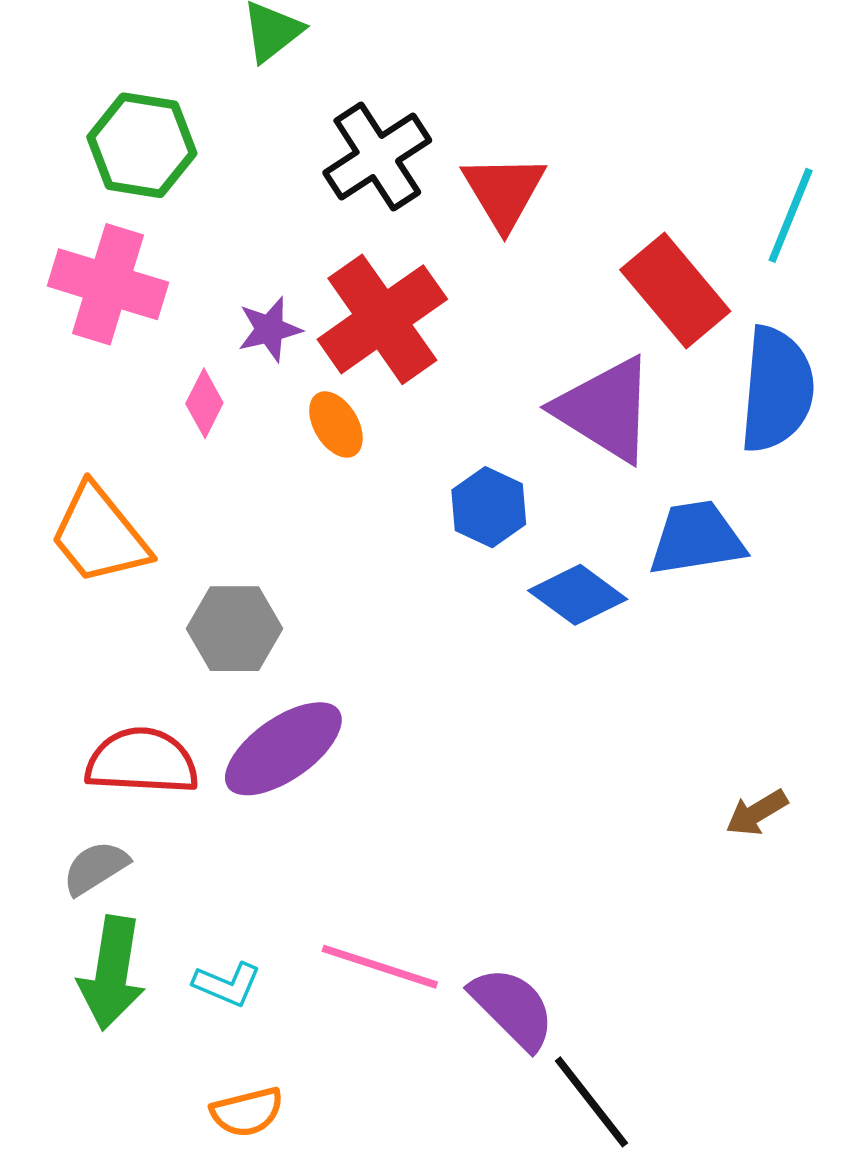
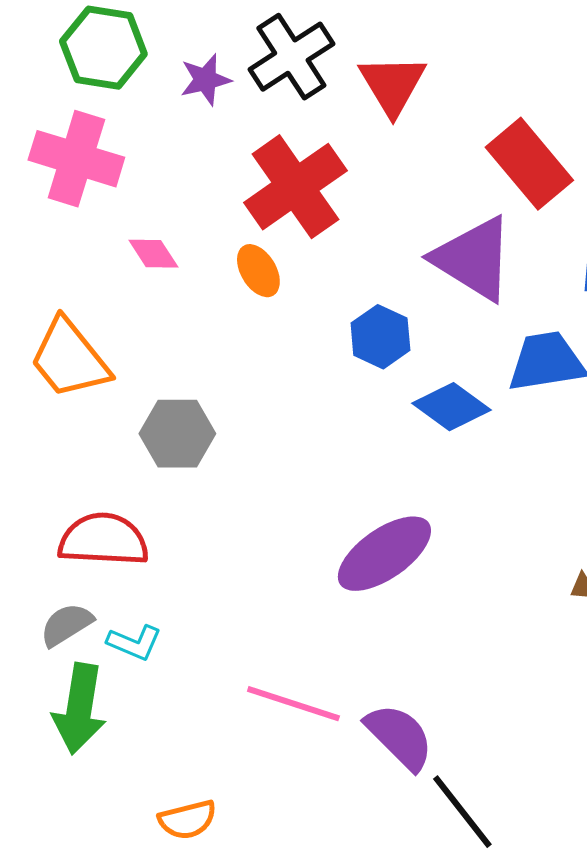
purple star: (270, 329) -> (205, 80), moved
pink diamond: (204, 403) -> (153, 254), turned -60
purple ellipse: (283, 749) -> (384, 554), moved
cyan L-shape: (227, 984) -> (134, 643), moved

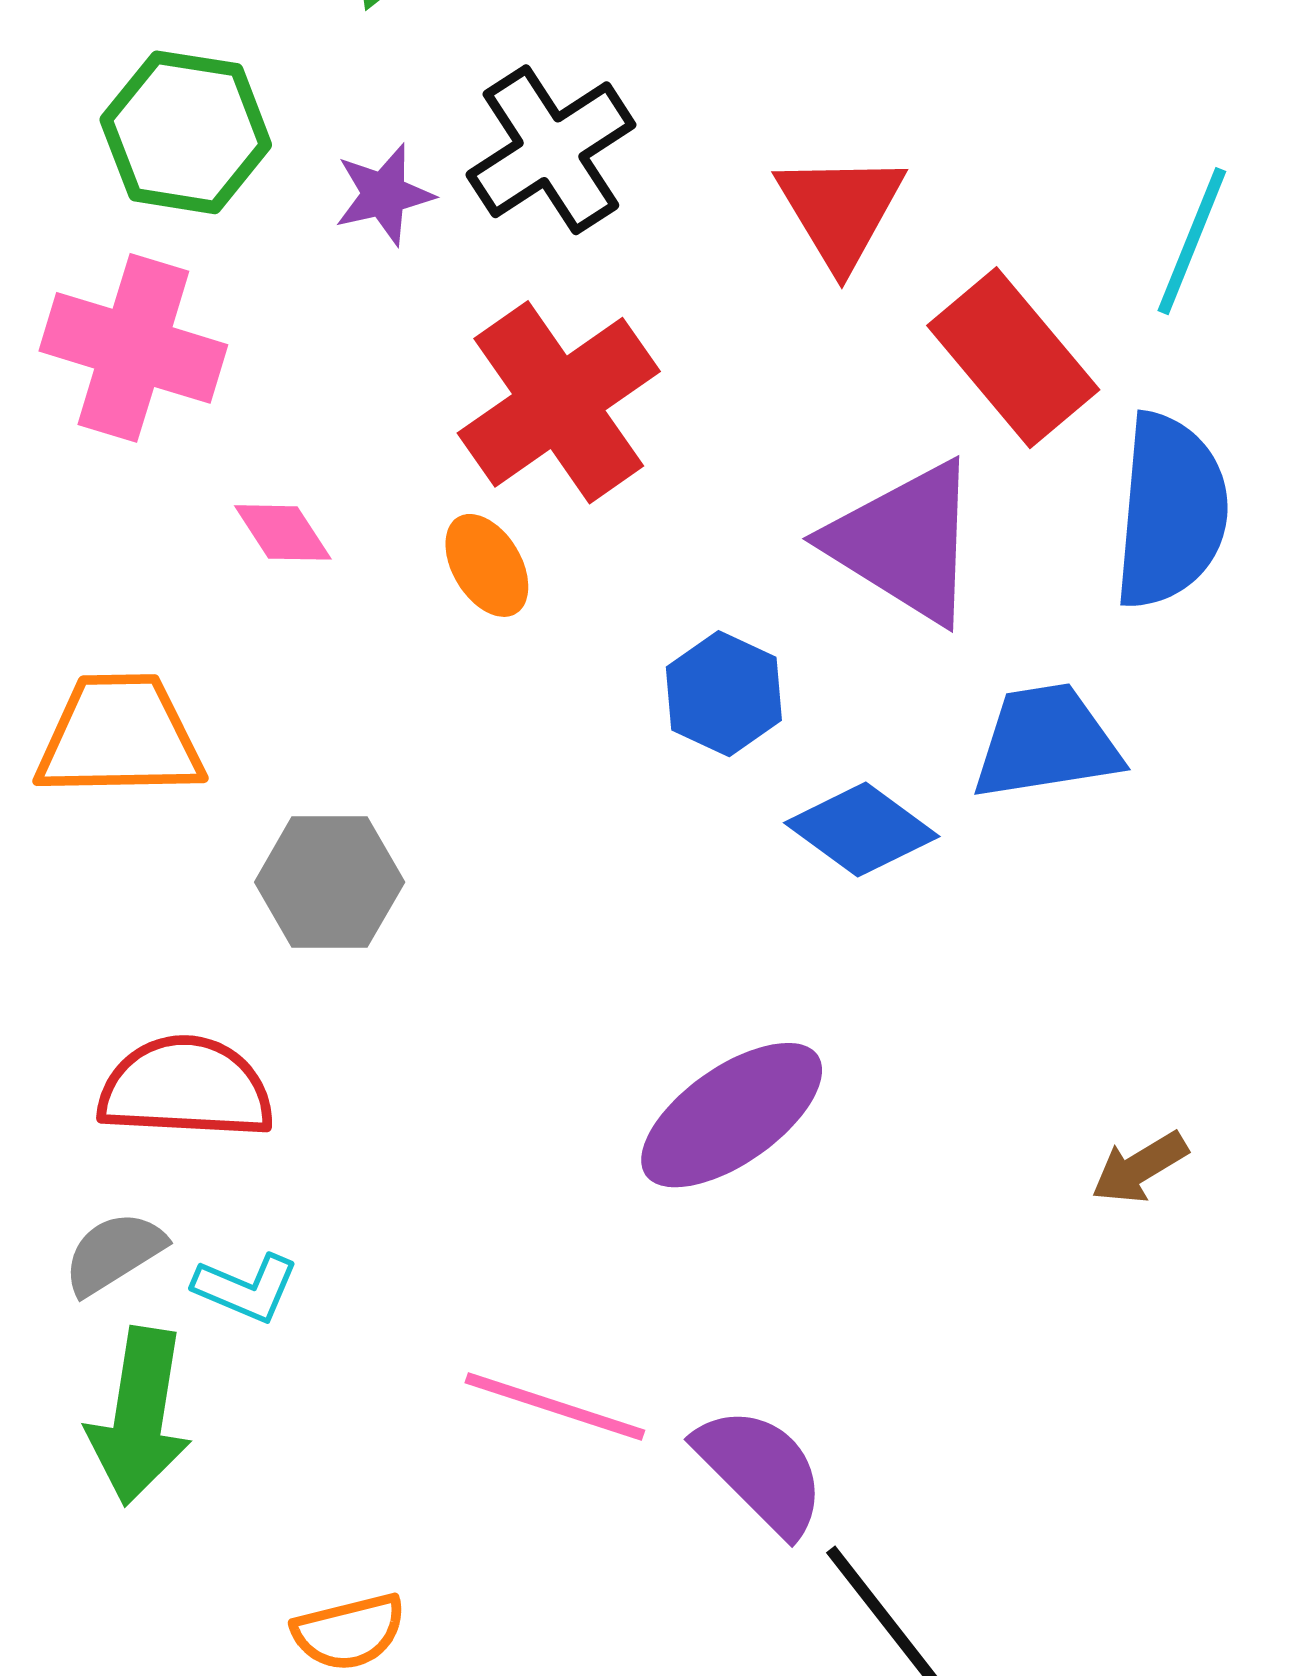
red triangle: (392, 85) -> (840, 210), moved
orange trapezoid: (69, 359) -> (120, 736), turned 128

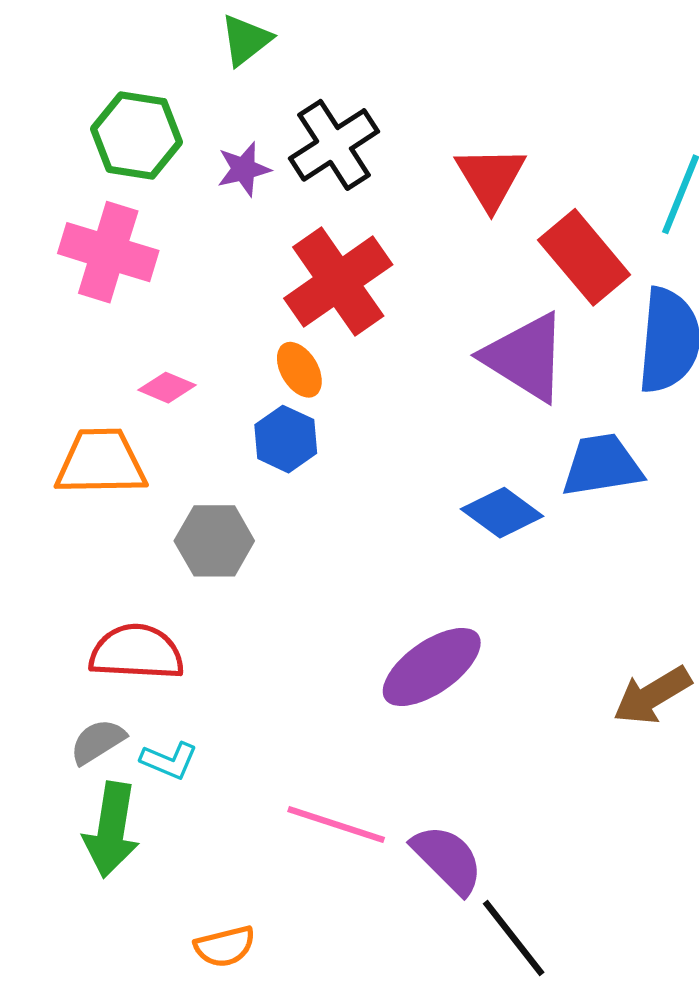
pink diamond: (283, 532) -> (167, 388), moved, turned -34
blue hexagon: (724, 694) -> (286, 439), moved
brown arrow: (1140, 1168) -> (652, 695), size x1.5

